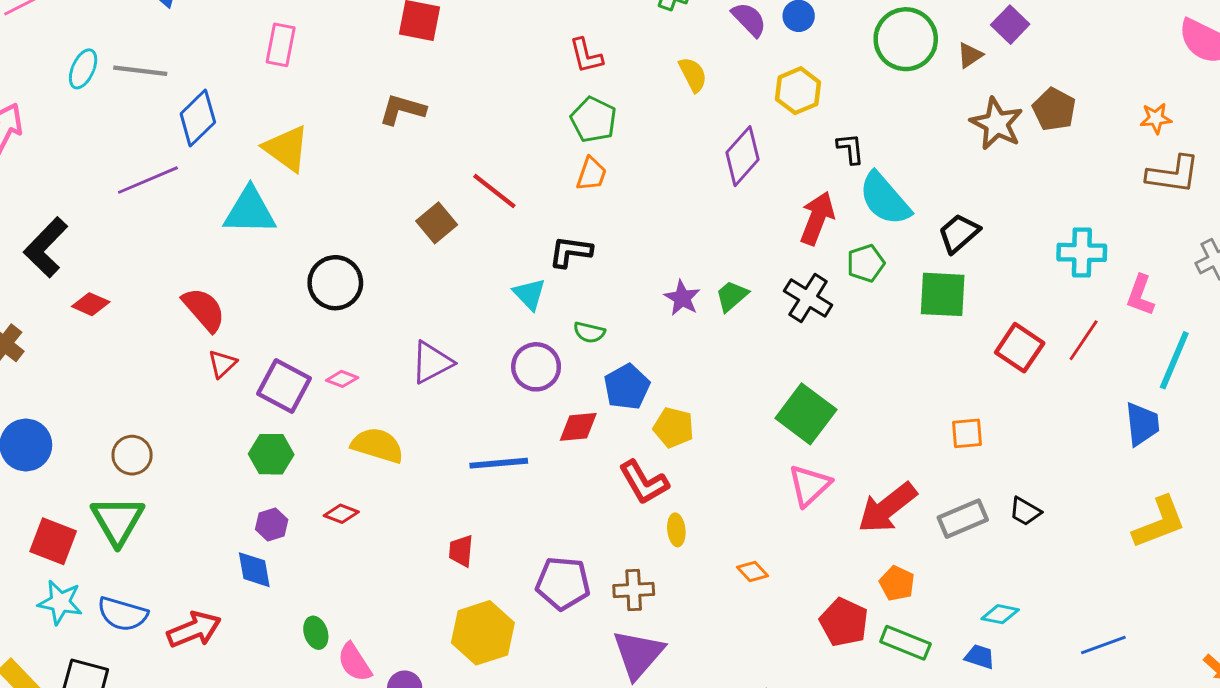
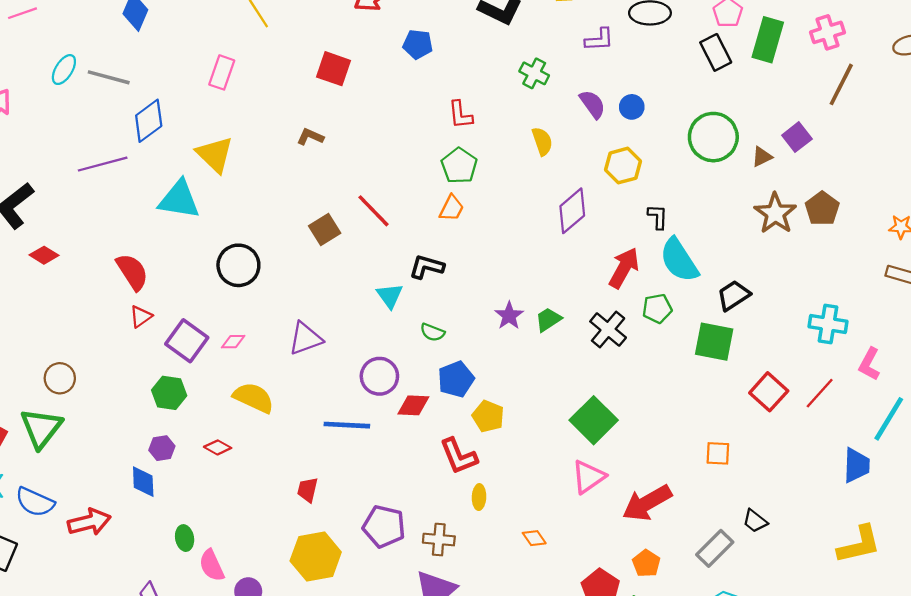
brown L-shape: (402, 110) -> (310, 137), size x0.7
purple circle: (536, 367) -> (379, 376), moved
pink diamond: (342, 379) -> (233, 342), turned -30
gray rectangle: (963, 519) -> (715, 548), moved, turned -30

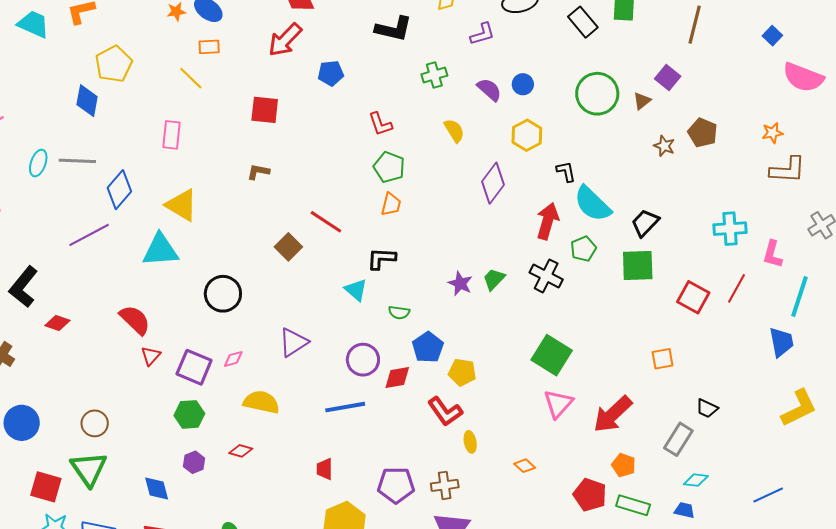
green cross: (534, 73) -> (434, 75), turned -30
brown star: (775, 213) -> (664, 146), size x0.6
blue diamond: (143, 482) -> (157, 489), moved

